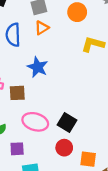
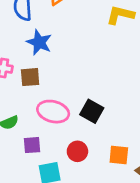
blue star: (38, 67) -> (39, 42), moved
red circle: (64, 148) -> (77, 151), moved

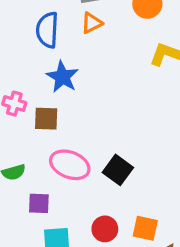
red circle: (77, 151) -> (105, 229), moved

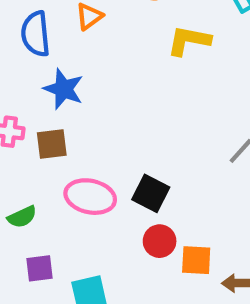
purple square: (39, 203) -> (39, 268), moved
red circle: (105, 229) -> (160, 241), moved

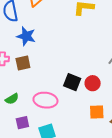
pink ellipse: (90, 197) -> (45, 100), moved
red circle: (160, 241) -> (93, 83), moved

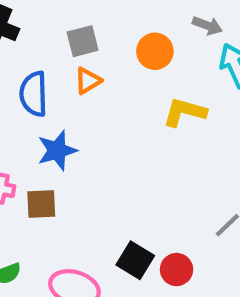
blue star: (26, 36) -> (57, 150), turned 30

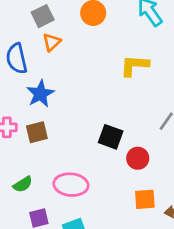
yellow L-shape: (185, 112) -> (135, 65), moved
black square: (135, 260) -> (111, 137), moved

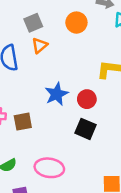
blue star: (40, 94) -> (57, 94), moved
red circle: (138, 158) -> (87, 99), moved

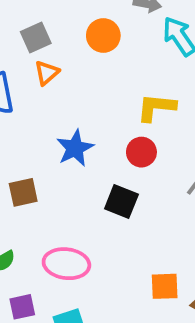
red circle: (87, 99) -> (141, 152), moved

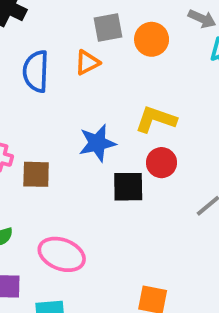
gray square: (36, 37) -> (108, 27), moved
yellow L-shape: (156, 107) -> (156, 119), moved
black square: (121, 201) -> (128, 187), moved, turned -36

